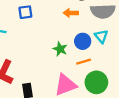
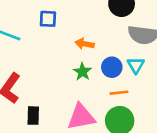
orange arrow: (71, 13) -> (85, 44), moved
orange line: (84, 62) -> (119, 93), moved

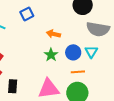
blue square: (48, 19) -> (27, 14), turned -32

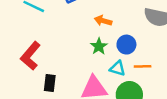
cyan triangle: (91, 52) -> (117, 68), moved, turned -48
orange line: (78, 72) -> (143, 66), moved

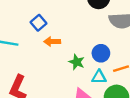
orange arrow: (103, 21) -> (52, 42), moved

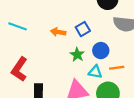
blue square: (39, 23) -> (83, 29), moved

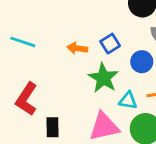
blue circle: (101, 51) -> (142, 62), moved
green star: (77, 55) -> (103, 78), size x1.5

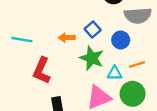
red L-shape: (26, 99) -> (42, 71), moved

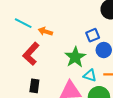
blue square: (93, 29) -> (93, 35), moved
orange arrow: (67, 38) -> (45, 31), moved

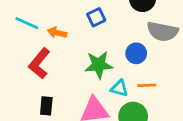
blue square: (93, 35) -> (96, 17), moved
green star: (75, 57) -> (99, 65), turned 30

